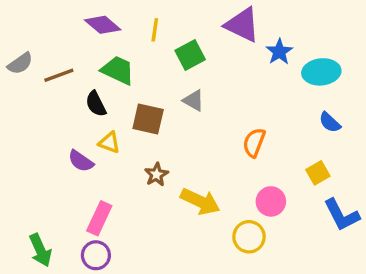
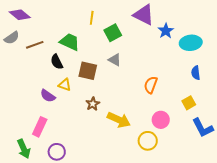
purple diamond: (103, 25) -> (20, 15), moved
blue semicircle: (330, 122) -> (196, 73), turned 40
pink rectangle: (99, 218) -> (40, 127), moved

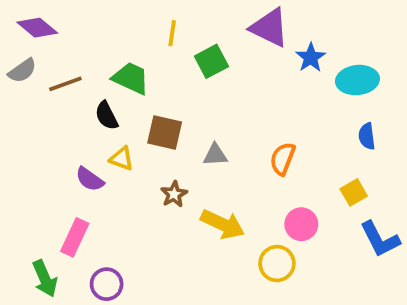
gray triangle: (115, 60) -> (215, 155), moved, turned -32

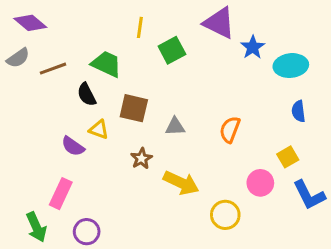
pink circle: (301, 224) -> (260, 183), moved

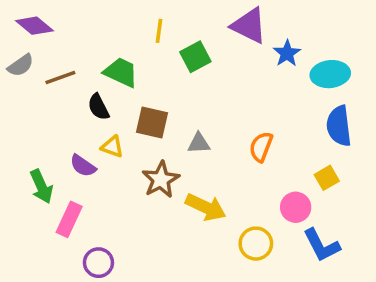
blue semicircle: (298, 111) -> (339, 126), size x1.6
brown star: (141, 158) -> (161, 180), size x1.5
blue L-shape: (309, 195) -> (322, 245), moved
green arrow: (36, 227) -> (41, 186), moved

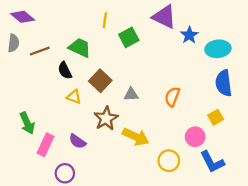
gray semicircle: (21, 65) -> (13, 43), turned -48
brown square: (152, 122) -> (100, 81), turned 30
purple semicircle: (83, 166) -> (77, 141), moved

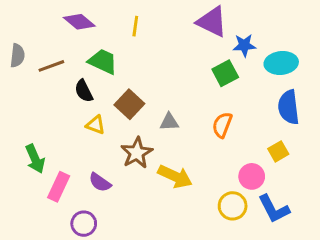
purple diamond: (23, 17) -> (79, 22), moved
blue star: (189, 35) -> (244, 45), turned 30
green square: (129, 37) -> (225, 73), moved
yellow circle: (169, 161) -> (233, 206), moved

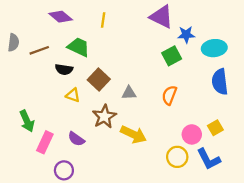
black semicircle: (84, 91) -> (64, 69), turned -54
yellow square: (278, 151) -> (215, 128), moved

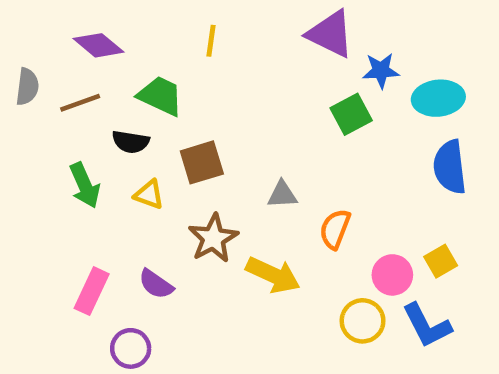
purple diamond: (61, 17) -> (98, 45), moved
brown square: (99, 79) -> (202, 162), turned 30
gray triangle: (129, 93) -> (282, 195), moved
orange semicircle: (169, 95) -> (335, 229), moved
green arrow: (27, 121) -> (85, 185), moved

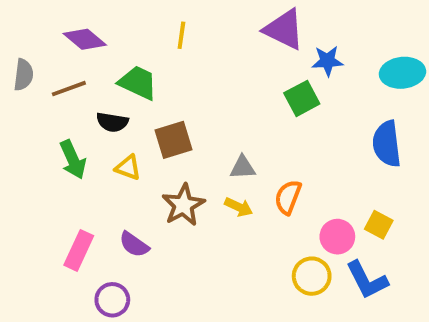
cyan ellipse: (438, 98) -> (402, 73), moved
yellow square: (441, 261) -> (379, 225), turned -32
yellow arrow: (273, 275) -> (239, 207), moved, size x0.6

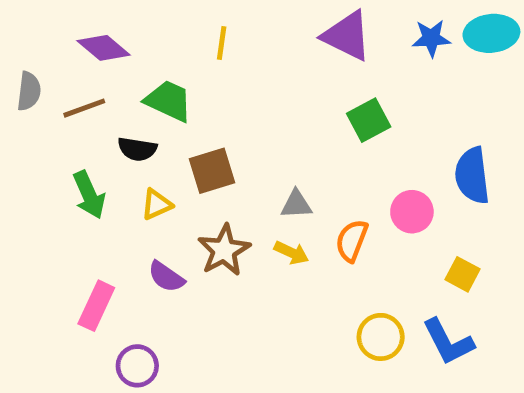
blue star: (327, 61) -> (431, 38), moved
cyan ellipse: (402, 73) -> (491, 33), moved
yellow triangle: (128, 168) -> (157, 204), turned -44
pink circle: (337, 237) -> (412, 212), moved
purple semicircle: (134, 245) -> (166, 277), moved

